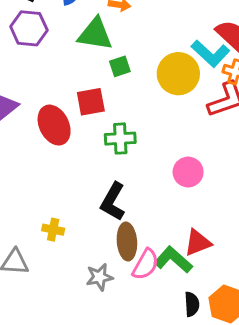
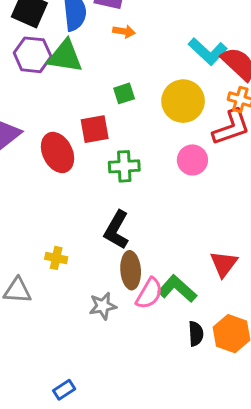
green triangle: (95, 34) -> (65, 56), moved
cyan L-shape: (211, 54) -> (208, 51), moved
pink circle: (188, 172) -> (192, 160), moved
red triangle: (198, 243) -> (224, 264), moved, turned -32

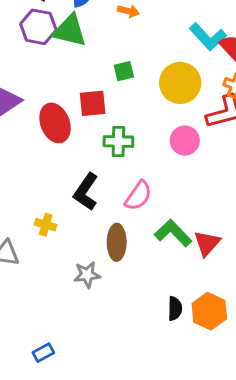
black L-shape: (117, 230) -> (86, 192), moved
green L-shape: (177, 289) -> (173, 233), moved
pink semicircle: (149, 293) -> (138, 196), moved

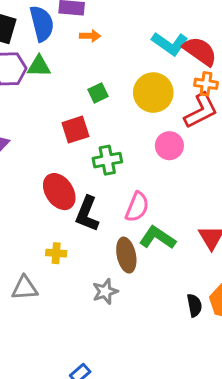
green triangle: (70, 31) -> (39, 66), size x0.7
red ellipse: (55, 123) -> (59, 192), moved
green L-shape: (173, 233) -> (157, 238), moved

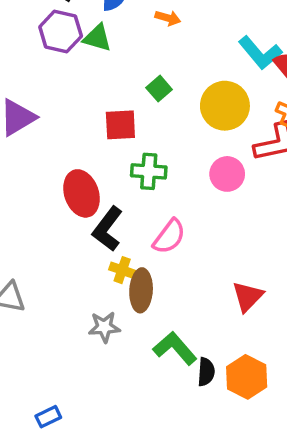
green square: (98, 93) -> (159, 89), turned -30
green L-shape: (157, 238) -> (175, 348), moved
yellow cross: (56, 253) -> (122, 270), moved

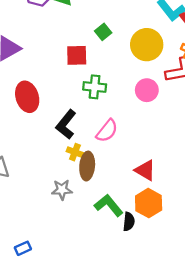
red ellipse: (82, 193) -> (27, 97), moved
red triangle: (248, 296) -> (145, 170), moved, turned -45
orange hexagon: (247, 377) -> (149, 203), moved

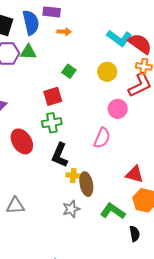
yellow circle: (147, 45) -> (107, 72), size x0.7
green cross: (95, 87) -> (52, 123), moved
pink semicircle: (107, 131) -> (102, 138), moved
black semicircle: (129, 222) -> (135, 234), moved

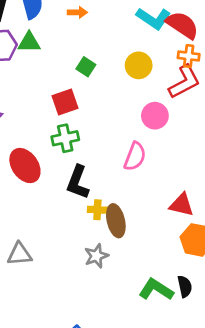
green L-shape: (113, 211) -> (156, 290), moved

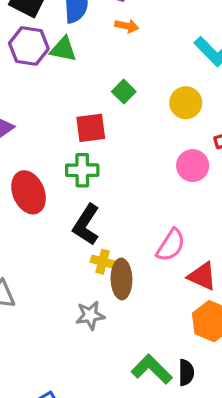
pink semicircle: (135, 156) -> (171, 245), moved

